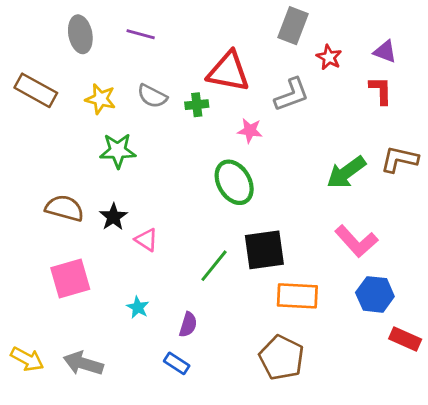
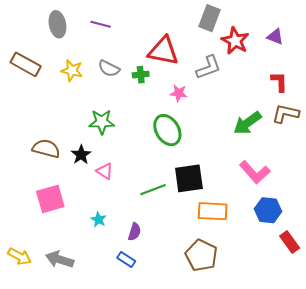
red star: (329, 57) -> (235, 41), size x1.5
red L-shape: (381, 90) -> (279, 82), moved
green star: (118, 151) -> (102, 122), moved
green line: (214, 266) -> (153, 190), turned 30
red rectangle: (405, 339) -> (290, 242), turned 30

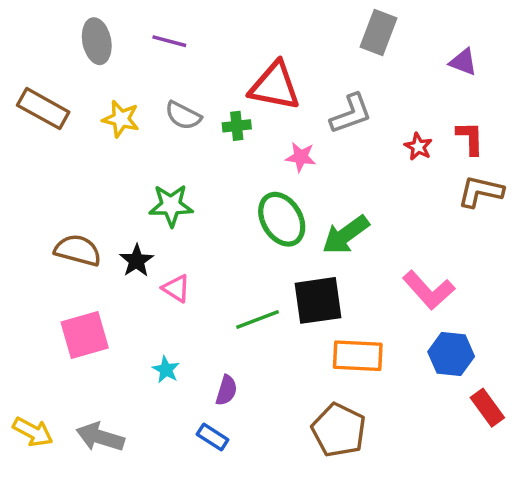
gray rectangle: (209, 18) -> (379, 33), moved
red star: (235, 41) -> (418, 147), moved, size x0.6
green arrow: (247, 123) -> (346, 235), moved

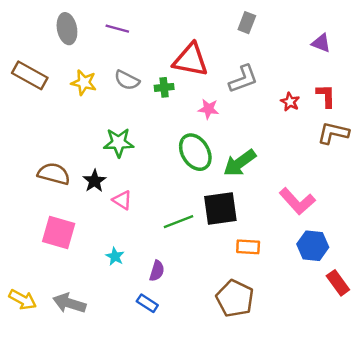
gray rectangle: (379, 33) -> (247, 23), moved, size x0.7
pink square: (85, 335) -> (59, 232), turned 32
orange rectangle: (358, 356) -> (248, 247), size x0.7

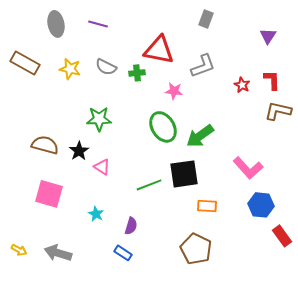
purple triangle: (321, 43) -> (268, 36), turned 42
yellow arrow: (23, 300) -> (19, 250), size x0.7

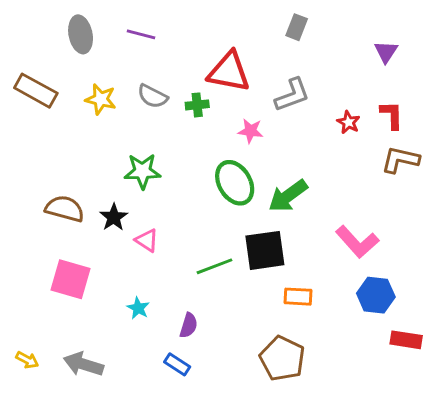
red rectangle: (282, 236) -> (406, 340), turned -45

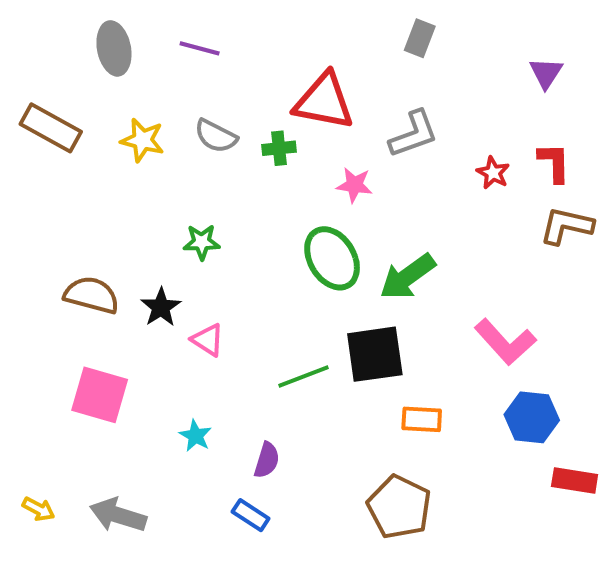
green star: (142, 171) -> (202, 242), size x0.7

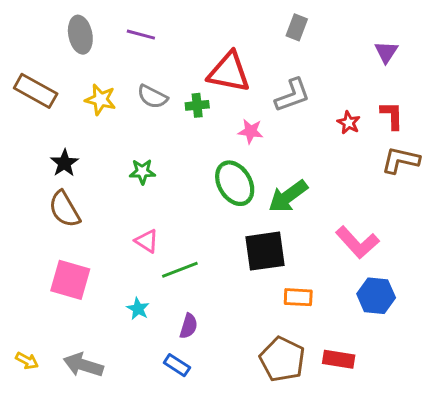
brown semicircle: (92, 295) -> (64, 209), turned -135
black star: (161, 307) -> (64, 163), moved
green line: (304, 377) -> (180, 270), moved
red rectangle: (575, 481) -> (339, 359), moved

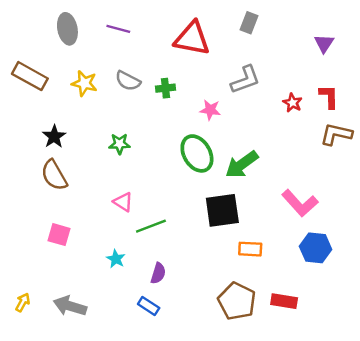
red triangle: (229, 72) -> (192, 39), moved
pink square: (70, 280) -> (59, 235), size x0.7
yellow arrow: (27, 361) -> (23, 302), turned -90

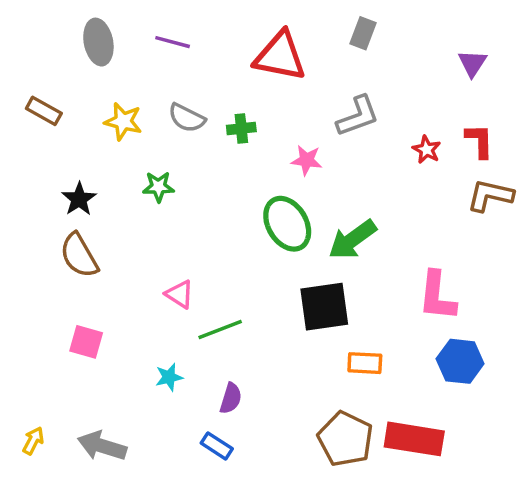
brown rectangle: (30, 76) -> (44, 111), size x0.7
green star: (119, 144) -> (158, 187), moved
pink L-shape: (300, 203) -> (437, 296), turned 48
cyan star: (116, 259) -> (169, 377), turned 30
red rectangle: (284, 301) -> (414, 439), size x1.5

